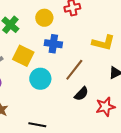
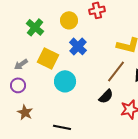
blue cross: (53, 44) -> (78, 46), turned 36
brown line: (74, 70) -> (116, 71), moved

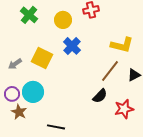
green cross: (35, 27) -> (29, 15), moved
cyan circle: (65, 81) -> (33, 92), moved
purple circle: (18, 85) -> (12, 94), moved

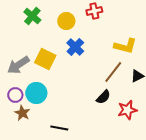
gray arrow: (15, 64) -> (18, 65), size x1.6

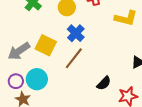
yellow L-shape: (125, 46) -> (126, 18), moved
brown line: (113, 72) -> (74, 58), moved

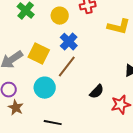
cyan circle: (37, 79) -> (45, 88), moved

